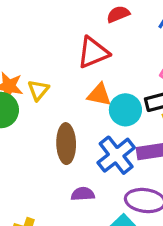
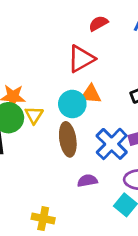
yellow triangle: (38, 90) -> (34, 115), moved
cyan circle: (125, 110) -> (72, 104), moved

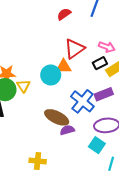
red triangle: (81, 59) -> (74, 49), moved
brown ellipse: (68, 139) -> (57, 117), moved, turned -50

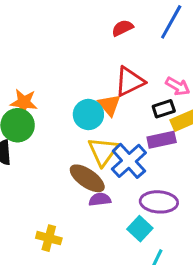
orange triangle: (64, 66) -> (109, 105), turned 42
yellow triangle: (23, 86) -> (103, 151), moved, size x1.5
purple rectangle: (104, 94) -> (162, 140), moved

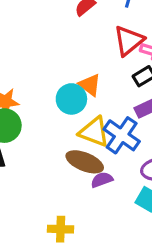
red triangle: (130, 81) -> (129, 41), moved
yellow triangle: (103, 151) -> (94, 132), turned -32

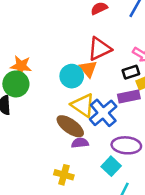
red triangle: (129, 41) -> (100, 49), moved
yellow cross: (61, 229) -> (64, 175), moved

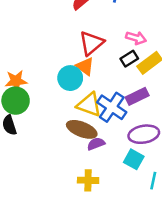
purple rectangle: (129, 97) -> (137, 96), moved

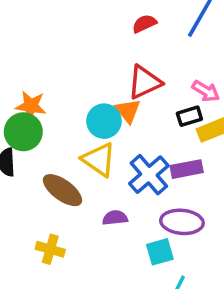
yellow triangle: (89, 105) -> (99, 160), moved
brown ellipse: (82, 129) -> (62, 190), moved
cyan square: (134, 159) -> (160, 252), turned 30
yellow cross: (88, 180) -> (50, 249), moved

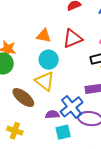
orange triangle: (128, 111) -> (44, 36), moved, turned -42
blue cross: (149, 175) -> (72, 107), moved
cyan square: (160, 252) -> (63, 132), moved

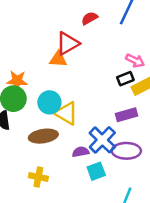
red triangle: (73, 39) -> (68, 43), moved
cyan circle: (49, 60) -> (49, 102), moved
brown ellipse: (23, 98) -> (43, 136), turned -40

